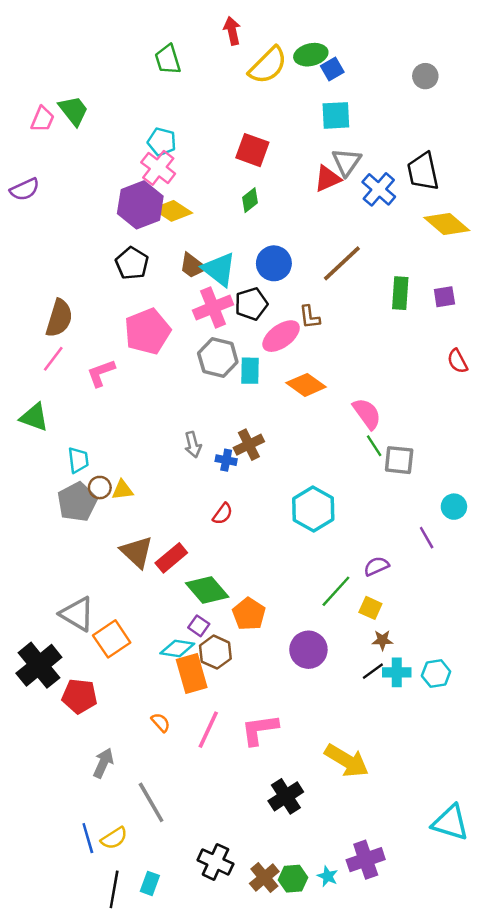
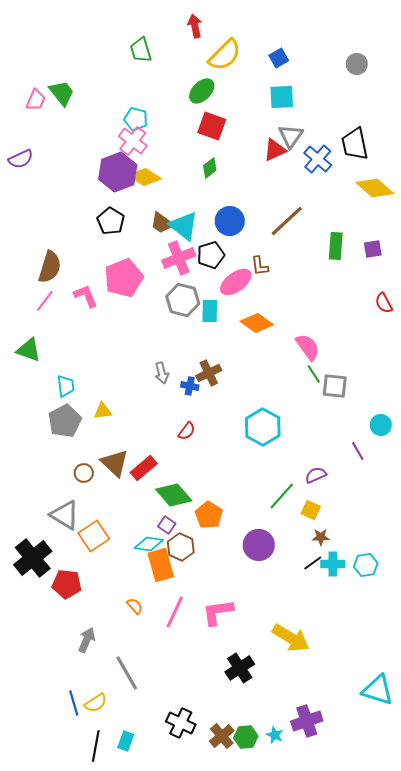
green ellipse: (311, 55) -> (202, 91), moved, turned -32
pink L-shape: (101, 373) -> (86, 296), moved, turned 88
brown circle: (100, 488) -> (84, 473), moved

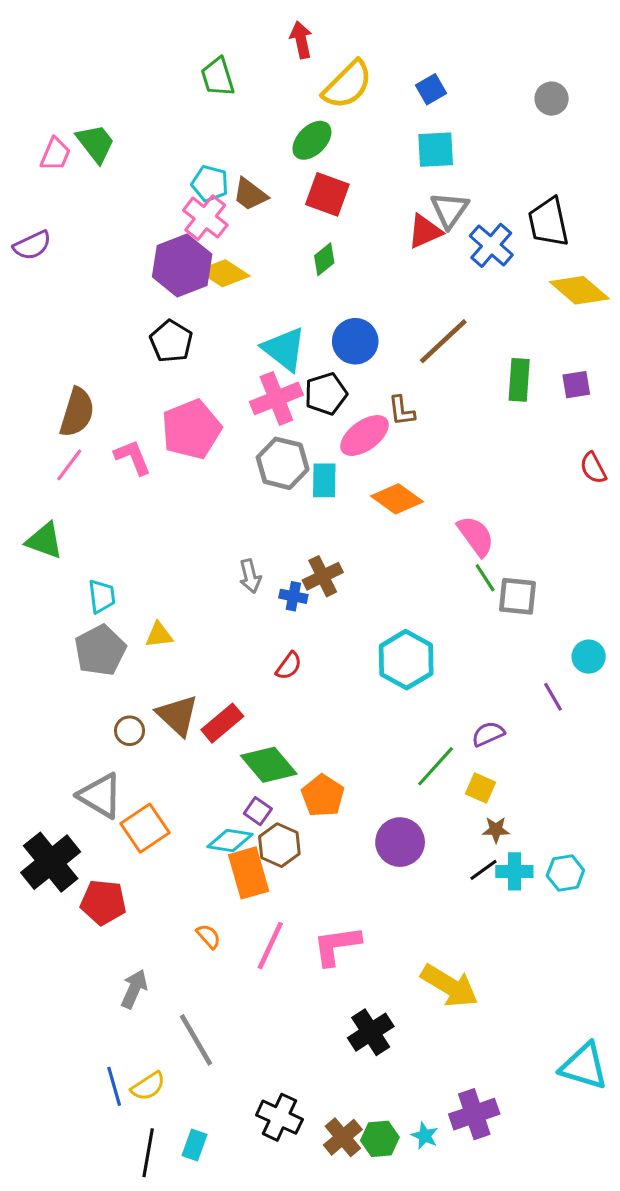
brown trapezoid: (162, 223) -> (250, 194), moved

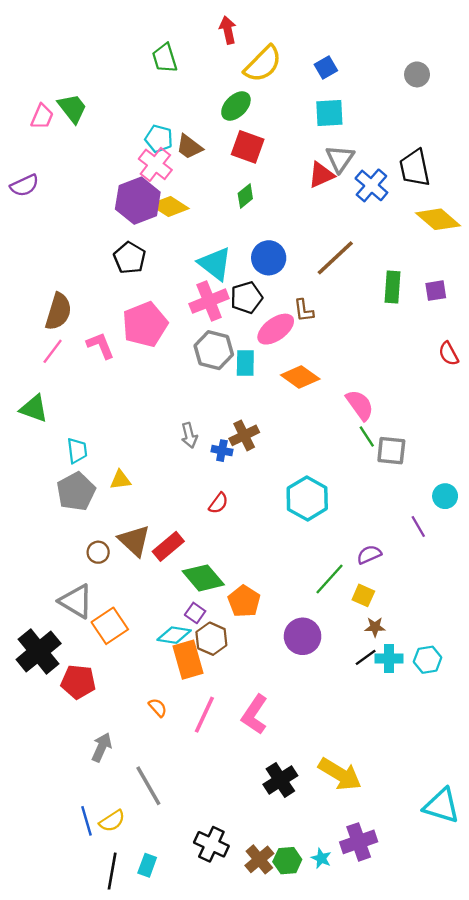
pink L-shape: (337, 946) -> (255, 715), turned -48
yellow arrow: (449, 986) -> (340, 774), moved

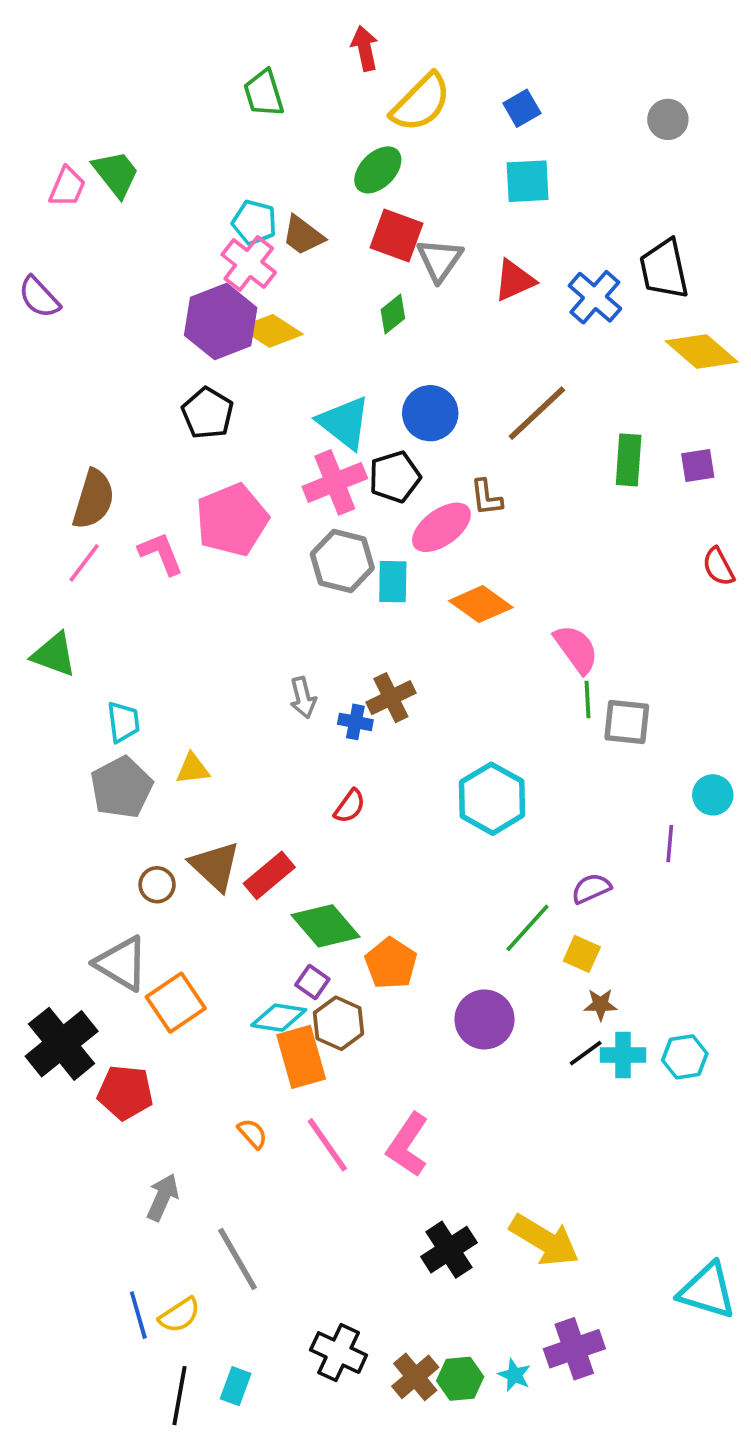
gray triangle: (340, 159) -> (440, 260), moved
purple semicircle: (25, 185) -> (39, 297), turned 72
green line: (367, 437) -> (587, 699), turned 30
purple line: (418, 527) -> (670, 844), turned 35
pink line: (204, 715) -> (327, 1145), turned -60

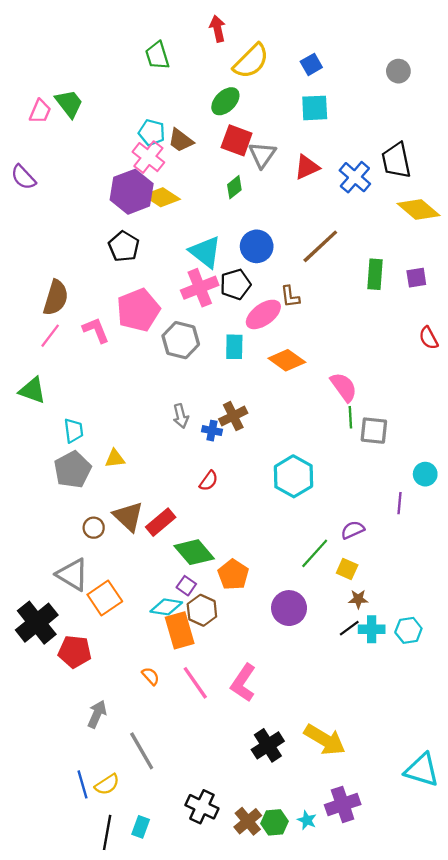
gray hexagon: (342, 561) -> (181, 340), moved

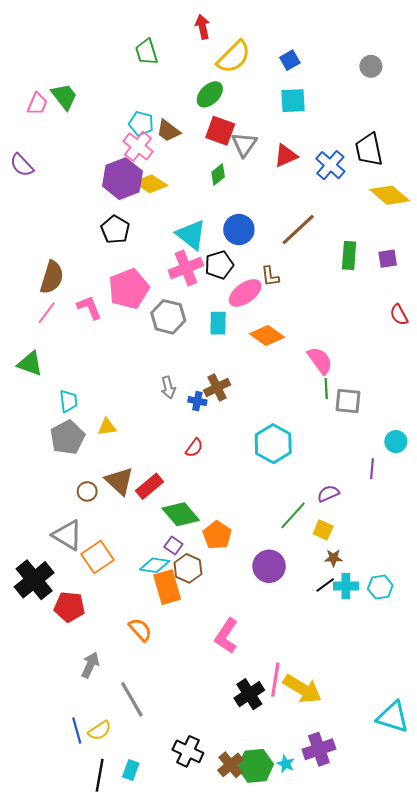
orange semicircle: (151, 676) -> (140, 630), size x1.4
pink line: (195, 683) -> (275, 680), moved, turned 44
green hexagon: (275, 822) -> (256, 766), size x1.4

